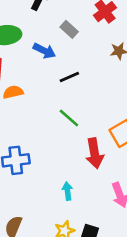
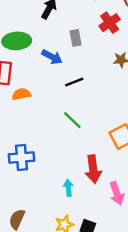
gray rectangle: (69, 29) -> (76, 38), turned 35
red arrow: (95, 153) -> (93, 169), moved

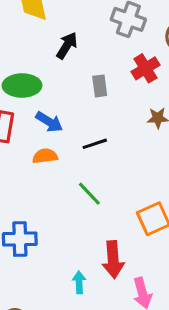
blue arrow: (52, 57) -> (49, 122), moved
orange semicircle: (21, 94) -> (45, 156), moved

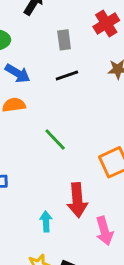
black line: (95, 144) -> (67, 76), moved

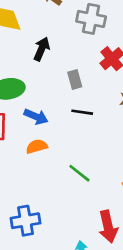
black line: (67, 76) -> (82, 112), turned 35

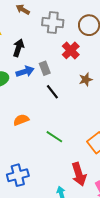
black line: (82, 112) -> (52, 92), turned 49
blue arrow: (36, 117) -> (25, 71), moved, turned -36

